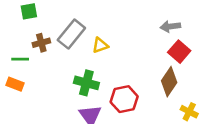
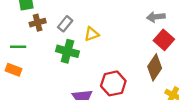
gray rectangle: (71, 34) -> (65, 24), size x0.6
brown cross: (41, 43) -> (38, 23), moved
green cross: (86, 83) -> (67, 51), moved

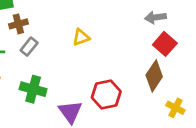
gray rectangle: (65, 24) -> (29, 47), moved
green cross: (67, 51) -> (33, 89), moved

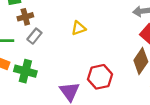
green cross: (33, 89) -> (25, 71), moved

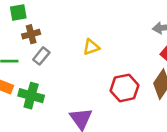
red hexagon: (100, 77) -> (125, 88), moved

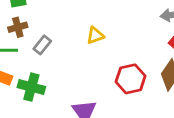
brown cross: (31, 34) -> (18, 27), moved

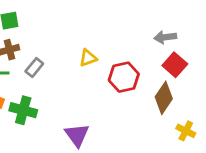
red hexagon: (131, 79) -> (124, 77), moved

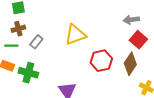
yellow triangle: (88, 58) -> (75, 35), size x1.6
red hexagon: (124, 77) -> (101, 61), moved

